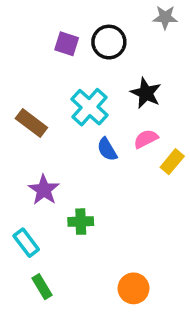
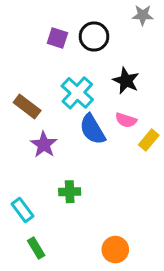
pink semicircle: (146, 139) -> (126, 120), turned -135
blue semicircle: (107, 149) -> (92, 129), size x1.5
purple star: (44, 190) -> (44, 145), moved

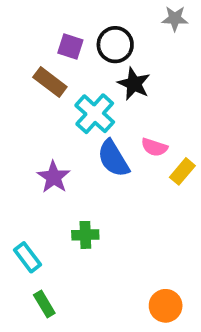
black star: (126, 81) -> (134, 84), moved
brown rectangle: (27, 106) -> (50, 82), moved
orange circle: (115, 250) -> (166, 306), moved

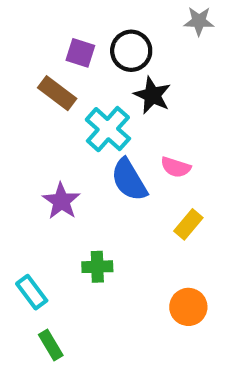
yellow rectangle: (182, 171) -> (188, 224), moved
orange circle: (166, 306) -> (188, 307), moved

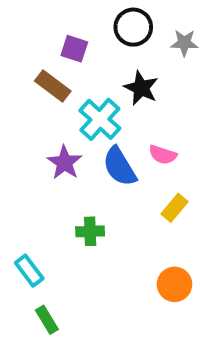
gray star: (199, 21) -> (184, 43), moved
black circle: (131, 51) -> (133, 27), moved
purple star: (61, 201) -> (65, 163), moved
green cross: (97, 267) -> (90, 231), moved

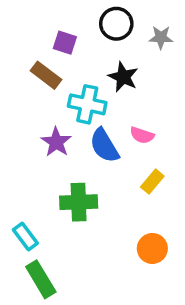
cyan cross: (100, 119) -> (87, 104), turned -30
green cross: (90, 231) -> (79, 202), size x1.5
green rectangle: (47, 320) -> (41, 279), size x1.5

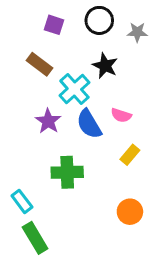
purple square: (65, 43) -> (54, 25), moved
cyan cross: (87, 104) -> (74, 89), turned 36

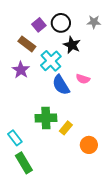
black circle: (99, 20) -> (61, 23), moved
purple square: (54, 25) -> (39, 25), moved, turned 32
purple star: (48, 121) -> (21, 70), moved
yellow rectangle: (130, 155) -> (66, 128), moved

